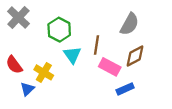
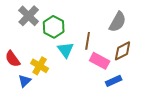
gray cross: (18, 18) -> (29, 16), moved

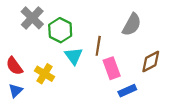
brown diamond: (123, 51) -> (151, 61), moved
pink rectangle: (100, 61) -> (112, 68), turned 42
blue triangle: (25, 81) -> (15, 91), moved

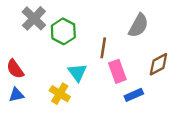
cyan triangle: (74, 56) -> (77, 73), moved
yellow cross: (45, 74) -> (60, 94), moved
blue triangle: (15, 91) -> (16, 95), turned 32

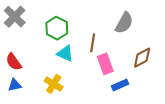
gray cross: (34, 18) -> (15, 17), moved
cyan triangle: (77, 73) -> (65, 53), moved, turned -30

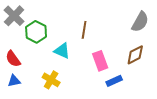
gray semicircle: (124, 23) -> (140, 22), moved
green hexagon: (57, 28) -> (36, 32), moved
brown line: (93, 43) -> (84, 30), moved

